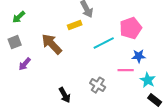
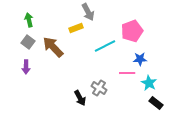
green arrow: (19, 17) -> (29, 20), moved, turned 120
gray square: (15, 42) -> (28, 42), moved, turned -32
purple arrow: (25, 64) -> (26, 67), turned -40
black arrow: (65, 95) -> (80, 98), moved

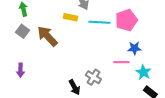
yellow rectangle: (76, 28) -> (70, 17), turned 32
cyan line: (105, 46) -> (99, 22), moved, turned 30
purple arrow: (26, 67) -> (20, 70), moved

